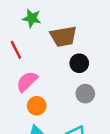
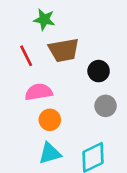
brown trapezoid: (63, 36) -> (64, 50), moved
pink semicircle: (27, 81) -> (39, 92), turned 35

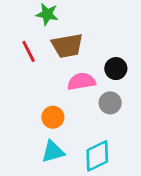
black circle: (99, 71) -> (116, 69), moved
pink semicircle: (39, 92) -> (81, 81), moved

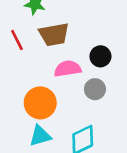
orange circle: (53, 117) -> (40, 103), size x1.5

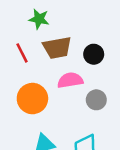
black circle: (100, 56) -> (94, 54), moved
orange circle: (40, 103) -> (32, 99), moved

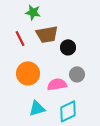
black circle: (94, 54) -> (68, 47), moved
pink semicircle: (70, 80) -> (57, 84), moved

